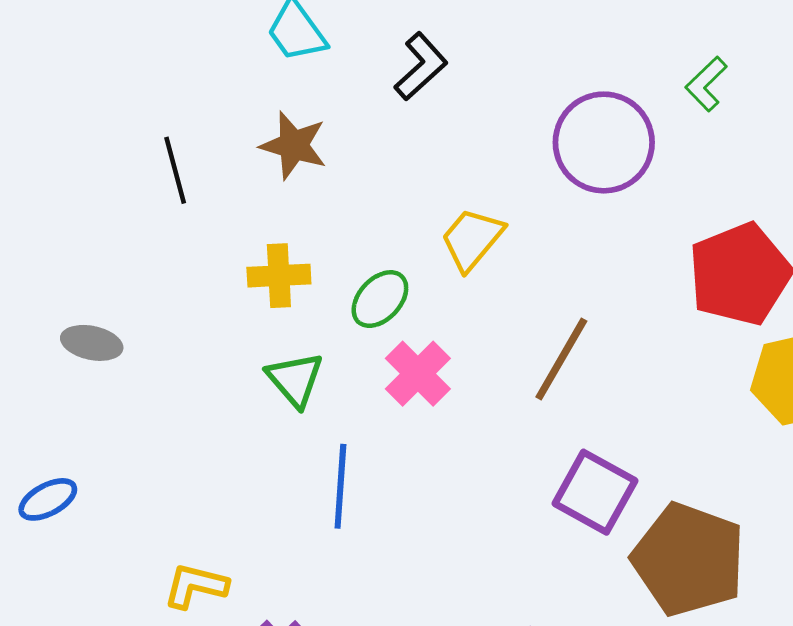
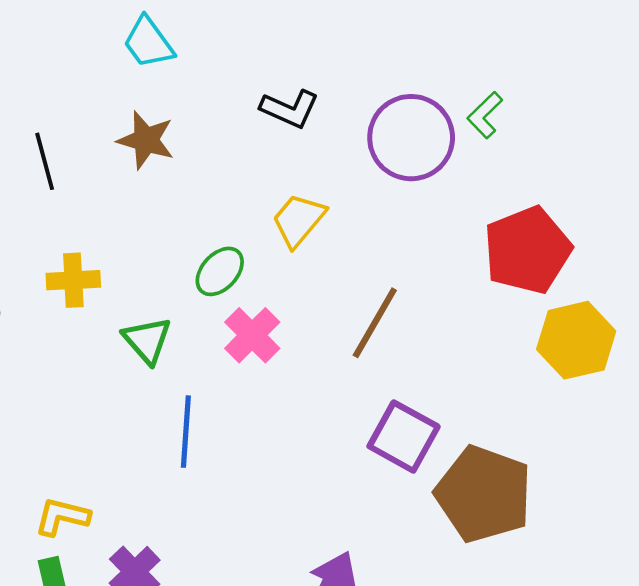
black L-shape: (421, 66) -> (290, 109), moved, turned 66
green L-shape: (706, 84) -> (485, 115), moved
yellow cross: (279, 276) -> (73, 280), moved

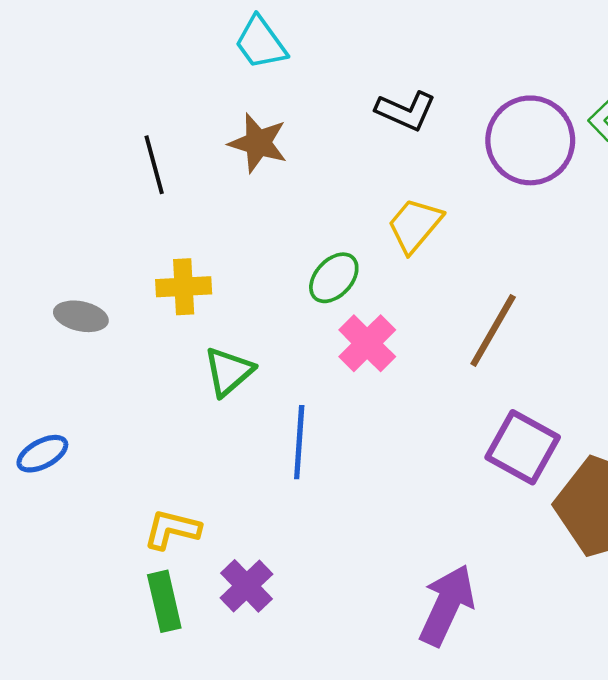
green triangle: (147, 340) -> (229, 372), moved, turned 30

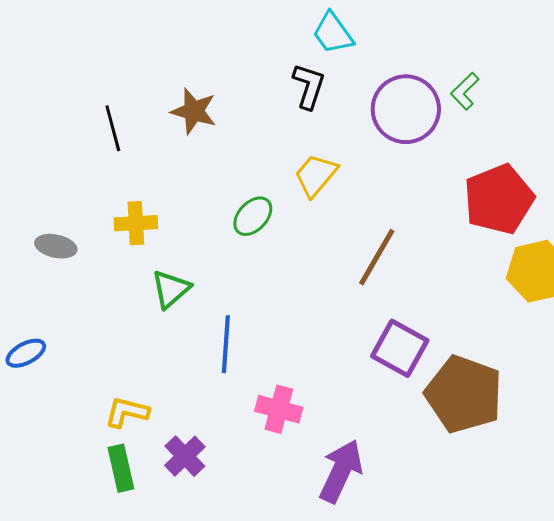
cyan trapezoid: (261, 43) -> (333, 33), moved
black L-shape: (406, 111) -> (309, 86), turned -96
pink cross: (367, 343) -> (279, 409), moved, turned -30

